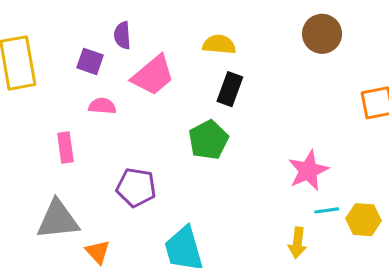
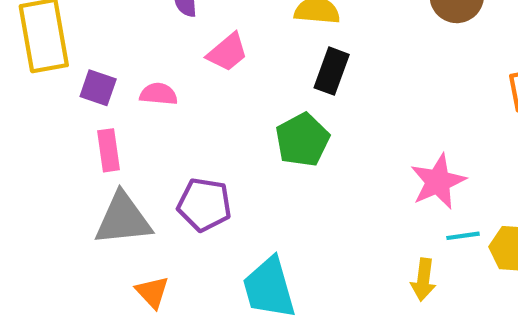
purple square: (90, 61) -> (98, 88), moved
pink trapezoid: (153, 75) -> (227, 52), size x0.7
gray triangle: (58, 220) -> (123, 219), moved

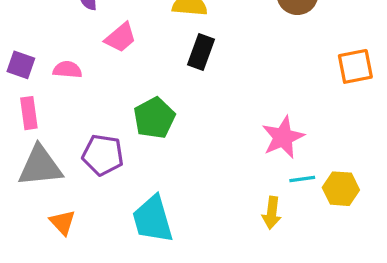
green pentagon: (302, 140) -> (154, 118), moved

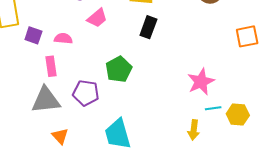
pink rectangle: (29, 113) -> (51, 66), moved

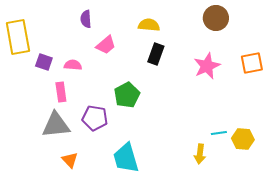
pink star: (201, 82) -> (207, 66), moved

